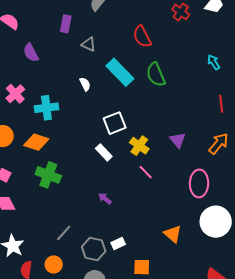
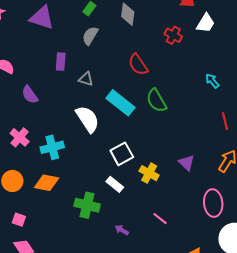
white semicircle: (85, 84) -> (87, 119), size x2.0
pink line: (146, 172) -> (160, 219), moved
green cross: (48, 175) -> (87, 205), moved

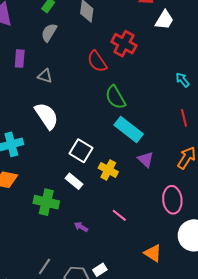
red cross: (173, 35) -> (124, 44), moved, size x1.4
cyan arrow: (212, 81) -> (182, 80), moved
cyan rectangle: (121, 103) -> (129, 130), moved
white square: (122, 154) -> (81, 151), turned -30

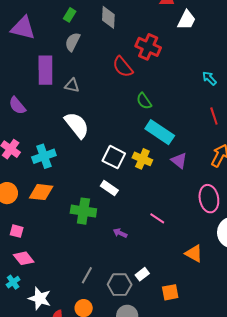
purple rectangle: (20, 59) -> (45, 70), size x1.6
green semicircle: (115, 97) -> (144, 101), size x0.7
yellow cross: (108, 170) -> (142, 159), moved

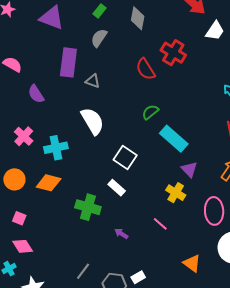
green semicircle: (144, 101) -> (150, 112), moved, turned 78
yellow cross: (142, 159) -> (176, 193), moved

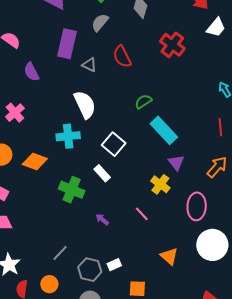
red semicircle: (146, 69) -> (122, 57), moved
cyan cross: (56, 148) -> (68, 136), moved

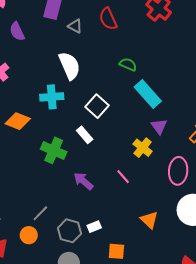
green semicircle: (143, 102) -> (128, 64), turned 54
purple arrow: (102, 219) -> (83, 181), size x1.5
orange circle: (49, 284) -> (29, 235), moved

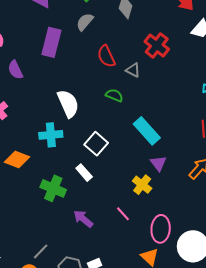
gray triangle: (75, 26) -> (133, 70), moved
green semicircle: (128, 64) -> (114, 95), moved
pink ellipse: (178, 171) -> (161, 229), moved

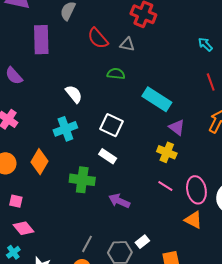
white semicircle: (68, 104) -> (74, 94), size x0.7
orange diamond: (17, 159) -> (40, 162), turned -65
pink line: (123, 214) -> (165, 186), moved

